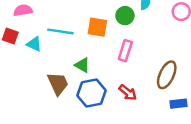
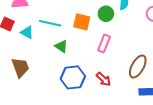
green triangle: (82, 65) -> (61, 46), moved
brown trapezoid: (58, 84) -> (20, 67), moved

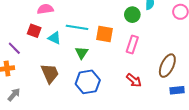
orange square: (82, 22) -> (104, 34), moved
green triangle: (61, 46) -> (82, 53), moved, turned 32
blue hexagon: (73, 77) -> (88, 82), moved

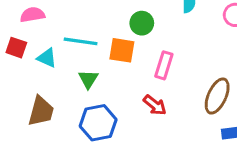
green circle: (132, 15) -> (142, 23), moved
brown trapezoid: (50, 73) -> (41, 111), turned 40
red arrow: (134, 80) -> (155, 105), moved

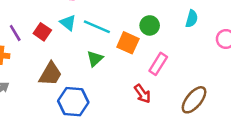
red square: (16, 48) -> (42, 32), moved
cyan triangle: (47, 58) -> (68, 23), moved
blue hexagon: (98, 123) -> (73, 102), moved

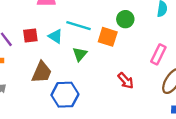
cyan triangle: (68, 23) -> (55, 36), moved
red square: (42, 32) -> (30, 36), turned -35
pink rectangle: (158, 64) -> (158, 54), moved

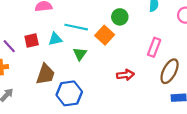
cyan triangle: (55, 36) -> (55, 39), turned -40
orange square: (108, 37) -> (105, 35), turned 30
red arrow: (126, 81) -> (125, 75), turned -49

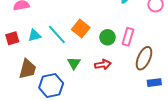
green circle: (120, 17) -> (107, 37), moved
cyan line: (76, 27) -> (57, 35), moved, turned 40
green triangle: (80, 54) -> (74, 63), moved

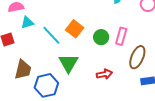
cyan triangle: (34, 35) -> (27, 23), moved
green triangle: (74, 63) -> (68, 63), size x1.5
red arrow: (103, 65) -> (104, 74), moved

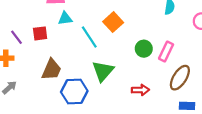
orange square: (75, 29) -> (113, 22), moved

